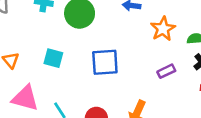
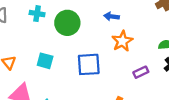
orange star: (163, 29) -> (122, 41), moved

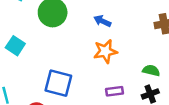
blue square: (89, 64) -> (58, 83), moved

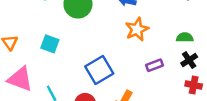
blue square: (58, 83) -> (99, 70), turned -32

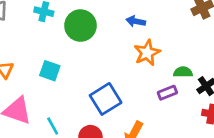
green semicircle: (185, 37) -> (183, 72), moved

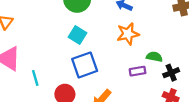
cyan square: (50, 71) -> (78, 35), moved

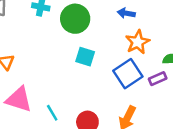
blue square: (85, 65) -> (128, 74), moved

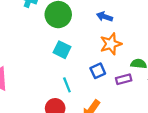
blue square: (128, 74) -> (98, 71), size x0.6
cyan line: (52, 113) -> (67, 85), moved

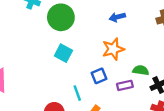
blue arrow: (105, 17) -> (117, 17), moved, turned -35
cyan line: (67, 85) -> (77, 93), moved

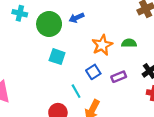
blue arrow: (117, 17) -> (76, 18), moved
green semicircle: (141, 70) -> (129, 43), moved

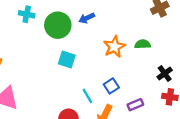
blue square: (93, 72) -> (111, 86), moved
purple rectangle: (119, 77) -> (135, 105), moved

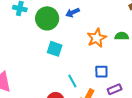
blue square: (111, 86) -> (101, 72), moved, turned 32

